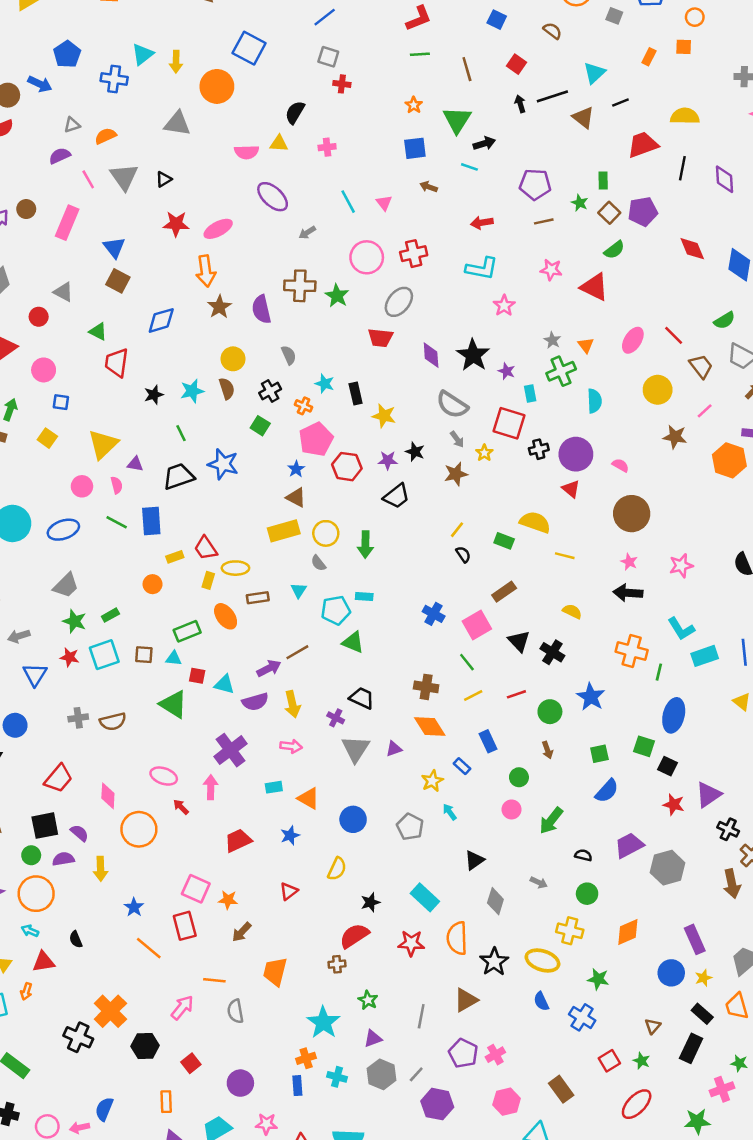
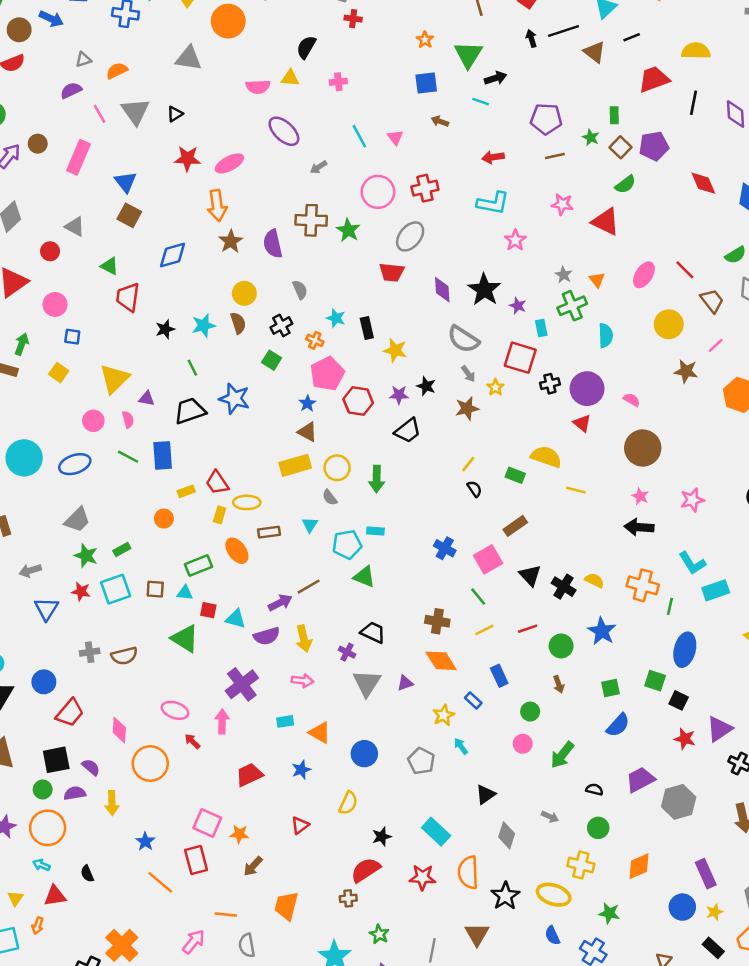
yellow semicircle: (572, 611) -> (594, 580), moved
blue circle: (15, 725) -> (44, 682), moved
brown triangle: (466, 1000) -> (477, 934), turned -30

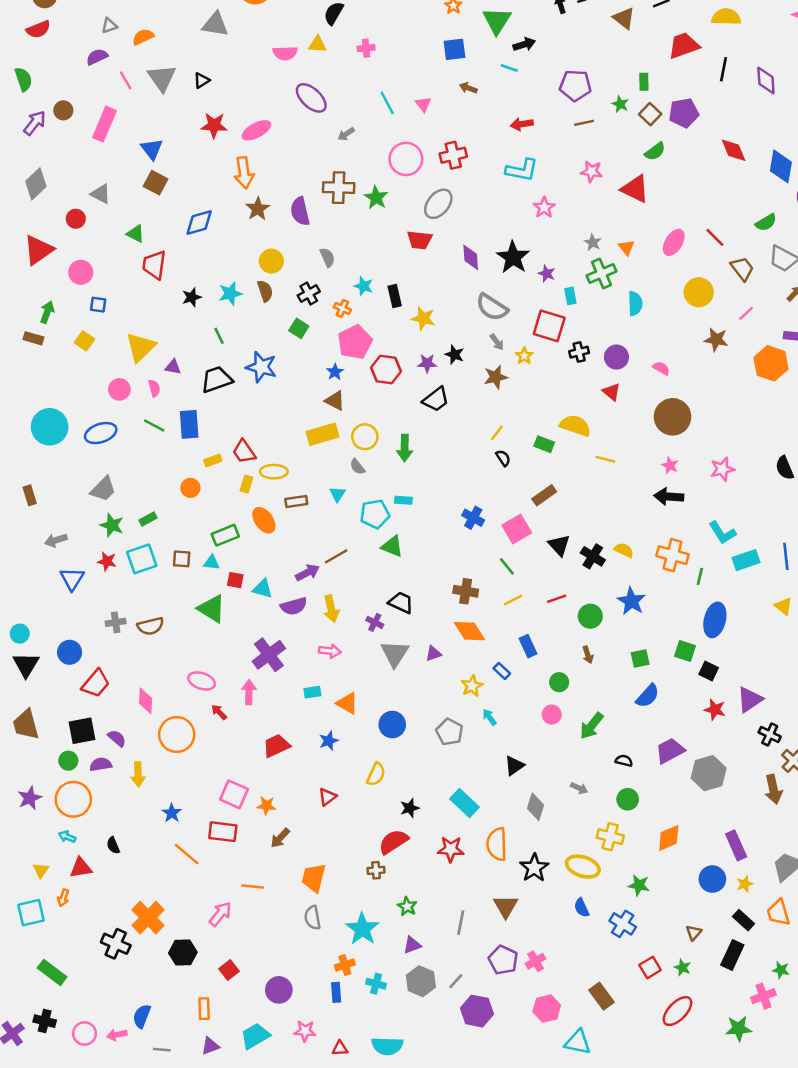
purple circle: (587, 389) -> (616, 357), size x0.7
red rectangle: (196, 860) -> (223, 832), turned -68
gray semicircle: (247, 945) -> (312, 918), moved

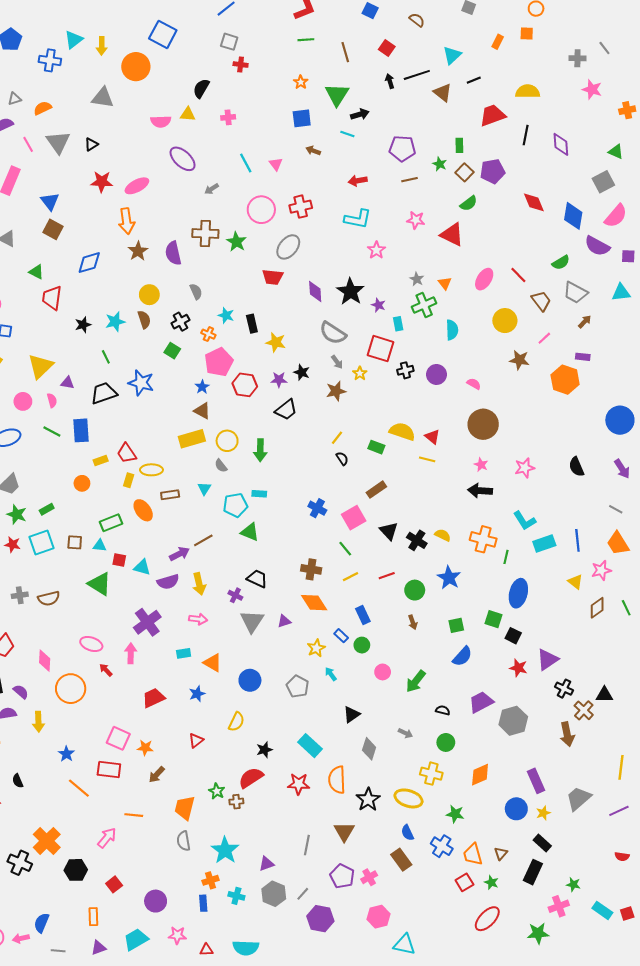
red triangle: (611, 392) -> (432, 437), moved
green circle: (559, 682) -> (362, 645), moved
green star: (407, 906) -> (217, 791), moved
orange trapezoid: (778, 913) -> (473, 854), moved
brown rectangle: (602, 996) -> (401, 860), moved

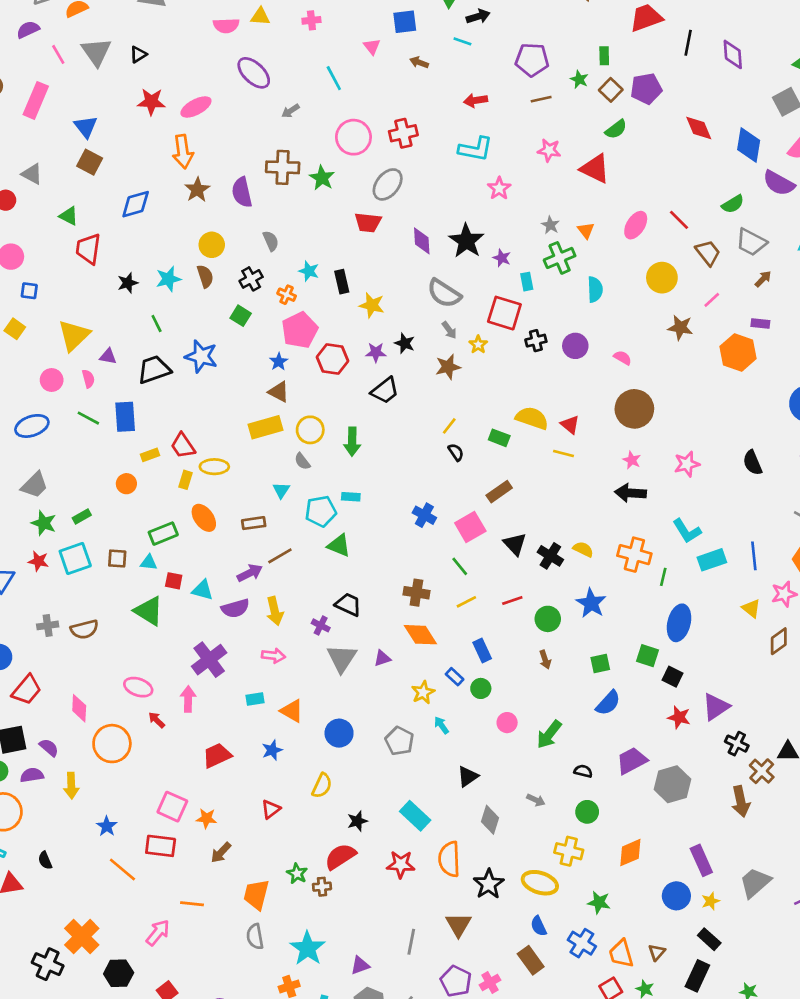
pink triangle: (276, 164) -> (372, 47), moved
brown rectangle: (170, 495) -> (254, 523), moved

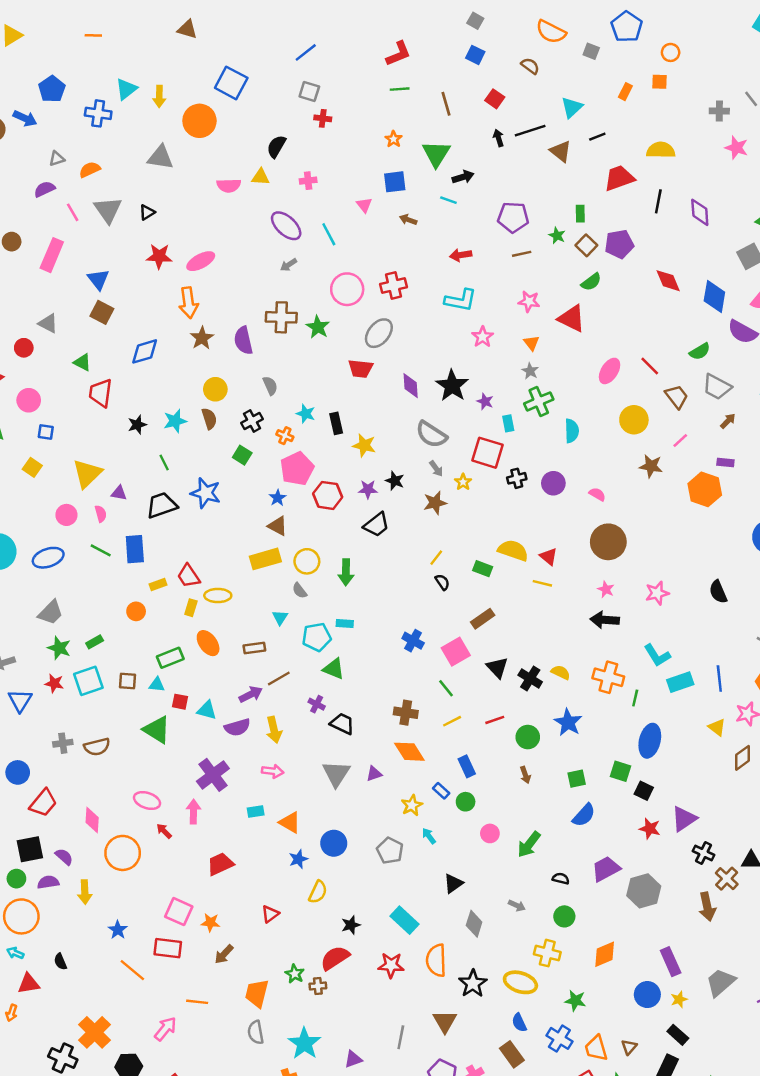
purple ellipse: (254, 73) -> (286, 226), moved
orange triangle: (586, 230) -> (531, 343), moved
purple cross: (321, 625) -> (317, 704), moved
blue star: (272, 750) -> (298, 859), moved

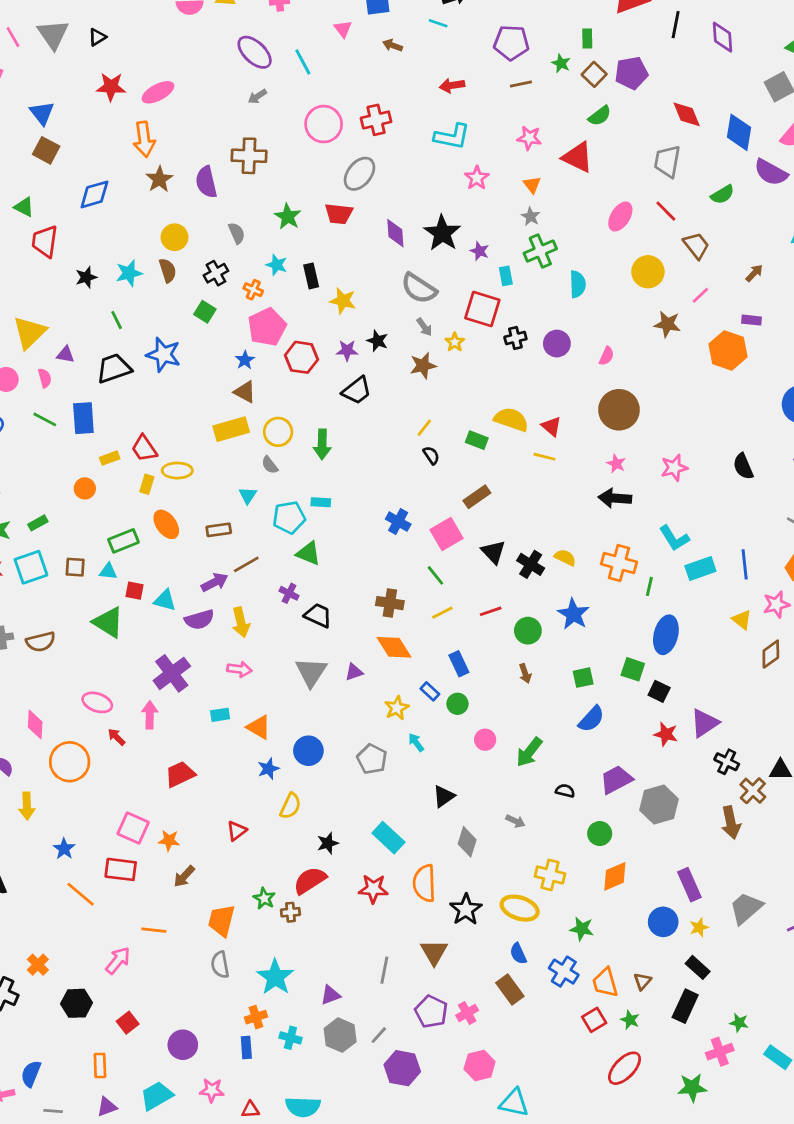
green star: (318, 327) -> (288, 217), moved
gray trapezoid: (717, 387) -> (667, 161), moved, turned 72
pink semicircle: (597, 494) -> (607, 356), turned 84
green circle: (564, 916) -> (600, 834), moved
orange cross: (95, 1032) -> (38, 965), size x0.6

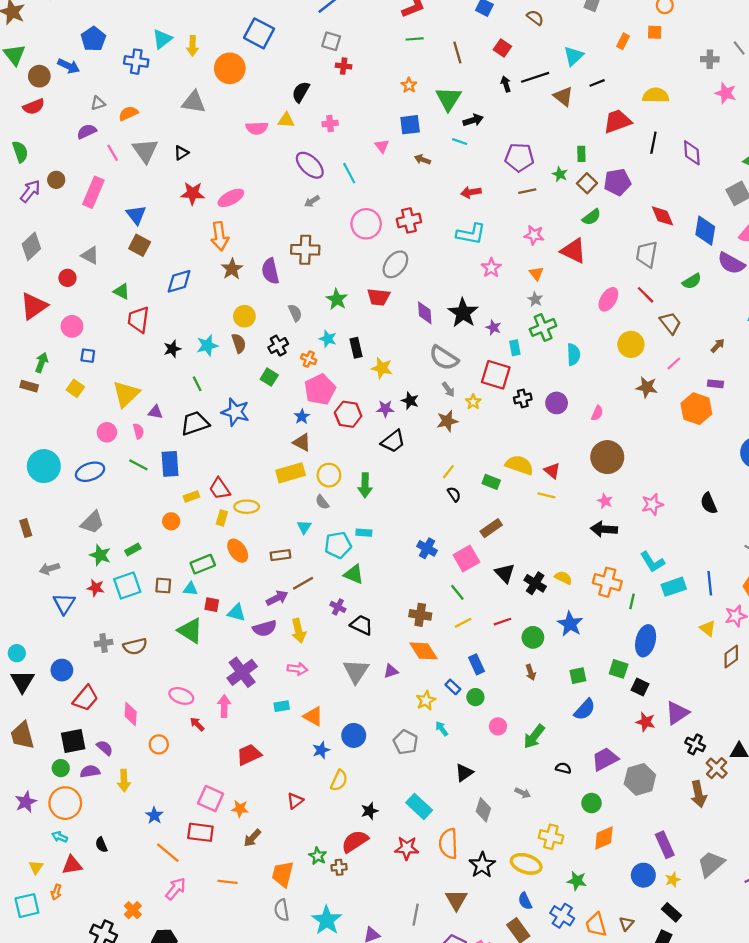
orange circle: (70, 762) -> (159, 744), size x0.6
pink arrow: (118, 961) -> (176, 889), moved

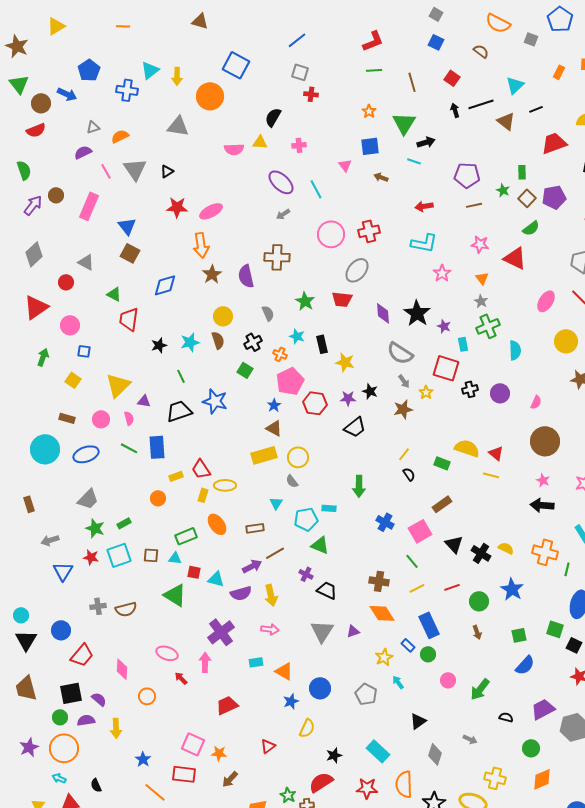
brown rectangle: (29, 386) -> (67, 418), moved
green arrow: (365, 485) -> (359, 486), moved
blue rectangle: (477, 664) -> (429, 625), size x1.4

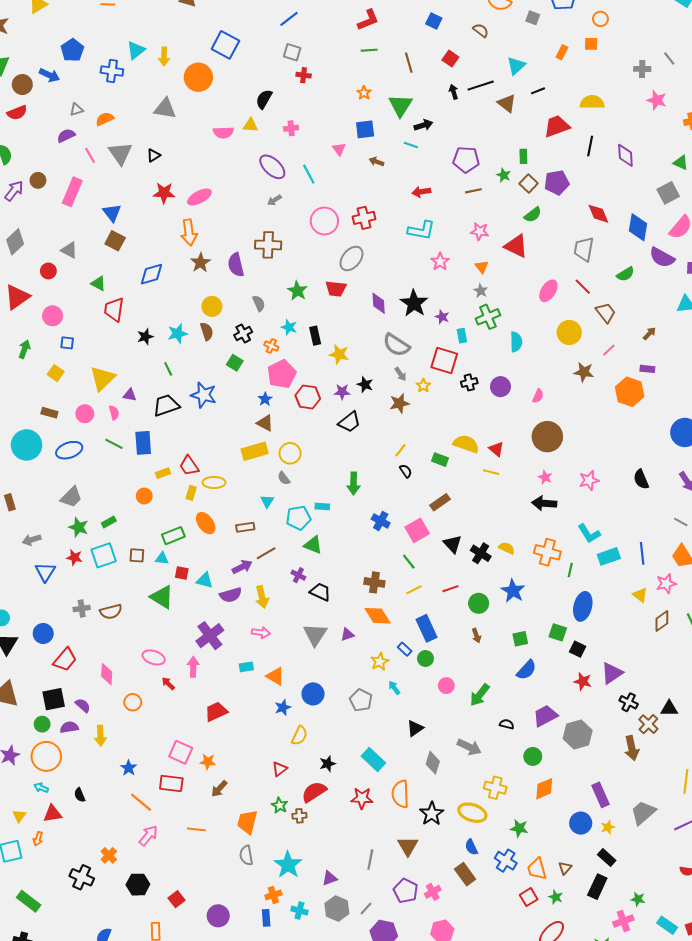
gray arrow: (470, 739) -> (469, 747), size x1.6
red triangle: (268, 746) -> (280, 769), moved

